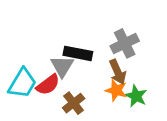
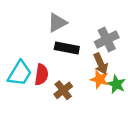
gray triangle: (62, 66) -> (57, 23), moved, turned 30
red semicircle: (48, 85) -> (41, 75), turned -45

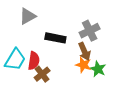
gray triangle: (57, 23) -> (28, 16), moved
brown cross: (63, 90) -> (42, 74), moved

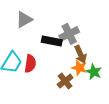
gray cross: (90, 31) -> (69, 34), moved
brown cross: (42, 74) -> (65, 81), moved

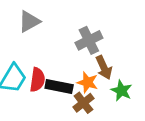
black rectangle: (52, 41) -> (59, 86), moved
orange star: (79, 68) -> (88, 82), moved

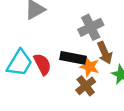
red semicircle: (37, 80) -> (42, 64), turned -35
black rectangle: (59, 86) -> (73, 58), moved

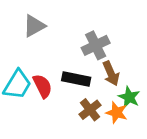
orange star: (90, 67) -> (117, 113), moved

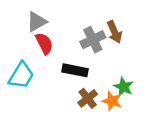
brown arrow: (111, 73) -> (115, 32), moved
red semicircle: (42, 86) -> (44, 43), moved

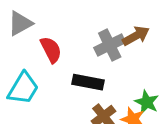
gray triangle: (37, 22) -> (20, 23), moved
brown arrow: (115, 32) -> (136, 36), turned -95

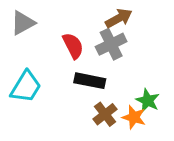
brown arrow: (136, 36) -> (119, 18), moved
red semicircle: (51, 50) -> (73, 46), moved

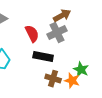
brown cross: (105, 114) -> (53, 79), turned -35

